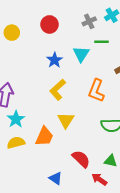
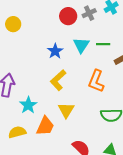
red circle: (49, 24) -> (68, 16), moved
green line: (101, 42) -> (103, 44), moved
cyan star: (16, 119) -> (28, 105), moved

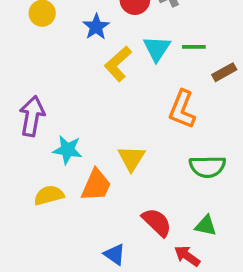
blue star: (55, 51) -> (96, 27), moved
yellow L-shape: (58, 80) -> (118, 64), moved
cyan star: (28, 105) -> (67, 150), turned -30

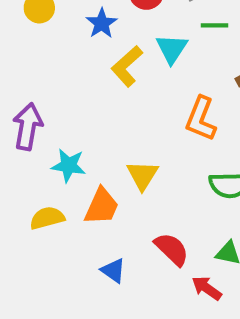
green line: (194, 47) -> (214, 25), moved
blue triangle: (115, 254) -> (113, 271), moved

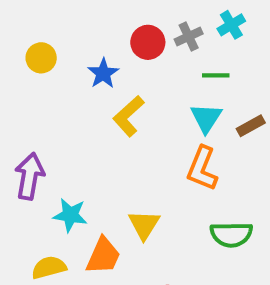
cyan triangle: (172, 49) -> (206, 118), moved

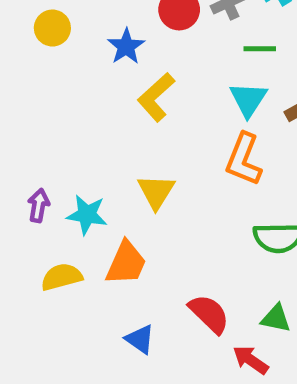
purple arrow: (29, 176) -> (39, 205), moved, size x0.6
yellow triangle: (144, 225) -> (156, 192), moved

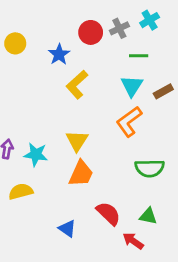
orange L-shape: (244, 159) -> (129, 122), turned 32
orange trapezoid: (126, 263) -> (81, 174), moved

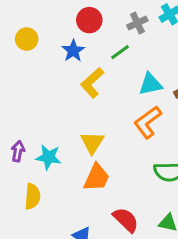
red circle: (91, 32) -> (89, 20), moved
green line: (139, 56) -> (120, 52), moved, turned -36
cyan triangle: (132, 86) -> (151, 84), turned 45
yellow semicircle: (21, 191) -> (32, 196), turned 110

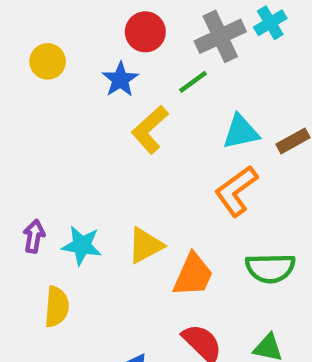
gray cross: (137, 23) -> (220, 36), size x1.5
yellow triangle: (92, 143) -> (145, 245), moved, turned 30
orange trapezoid: (97, 178) -> (193, 275), moved

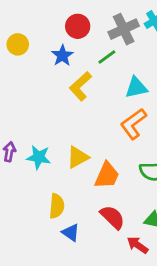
yellow semicircle: (57, 307) -> (57, 206), moved

